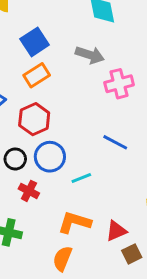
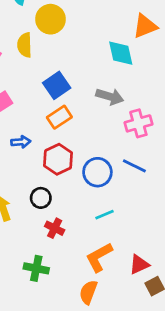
blue line: (115, 142) -> (134, 166), moved
blue circle: (50, 157) -> (97, 172), moved
orange L-shape: (74, 222) -> (99, 257), turned -44

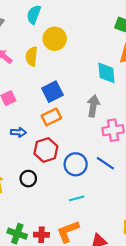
gray arrow: (110, 96) -> (93, 106), turned -105
red cross: (55, 228) -> (41, 235), moved, turned -32

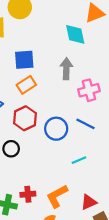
blue square: (52, 92) -> (24, 60), turned 30
cyan line: (77, 198) -> (79, 160), moved
red cross: (41, 235) -> (28, 194), moved

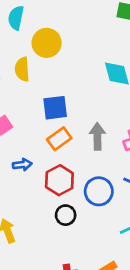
gray arrow: (66, 69) -> (97, 136), moved
black circle: (11, 149) -> (66, 215), moved

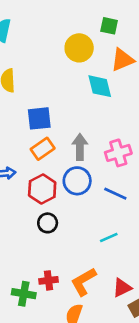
yellow circle: (47, 43) -> (79, 48), moved
blue circle: (99, 191) -> (77, 181), moved

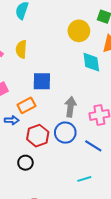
orange rectangle: (43, 149) -> (26, 105), moved
black circle: (48, 223) -> (25, 163), moved

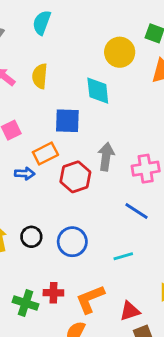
cyan diamond: (91, 62) -> (98, 91), moved
blue circle: (65, 133) -> (72, 242), moved
red hexagon: (38, 136) -> (75, 177), moved
black circle: (25, 163) -> (31, 237), moved

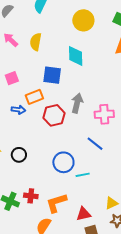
yellow circle: (120, 52) -> (83, 20), moved
blue circle: (72, 242) -> (63, 162), moved

